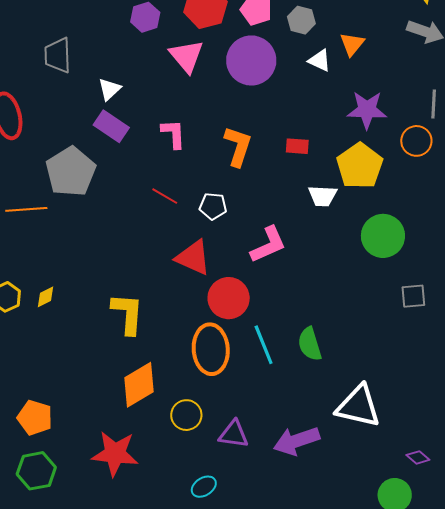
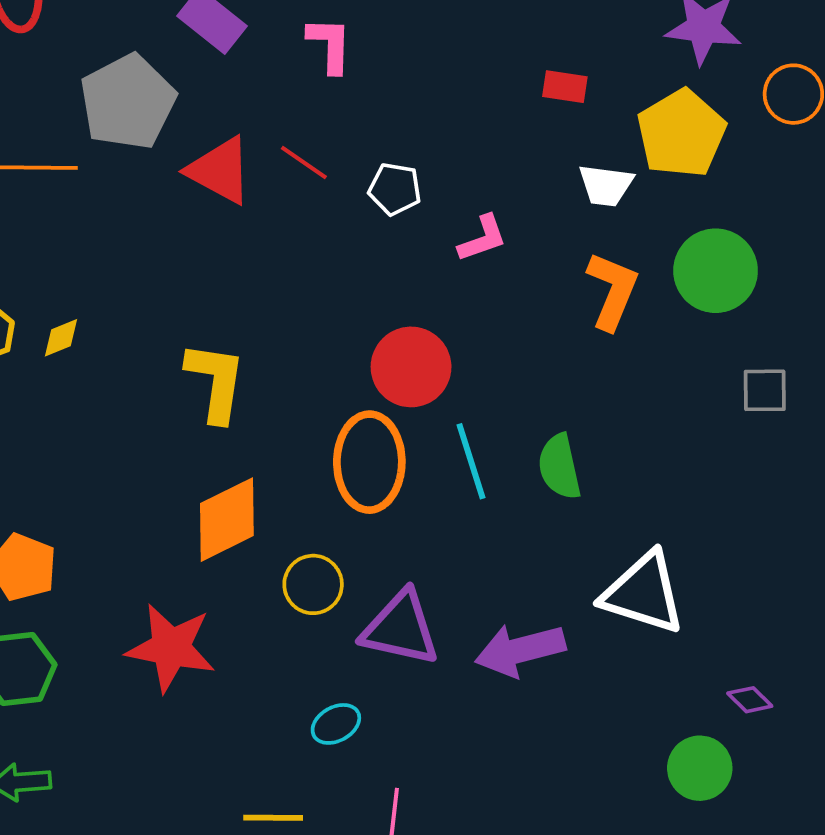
orange L-shape: (238, 146) -> (612, 291), moved
pink L-shape: (268, 245) -> (482, 238), moved, size x0.7
red triangle: (193, 258) -> (220, 170), moved
purple triangle: (234, 434) -> (401, 628), size x1.4

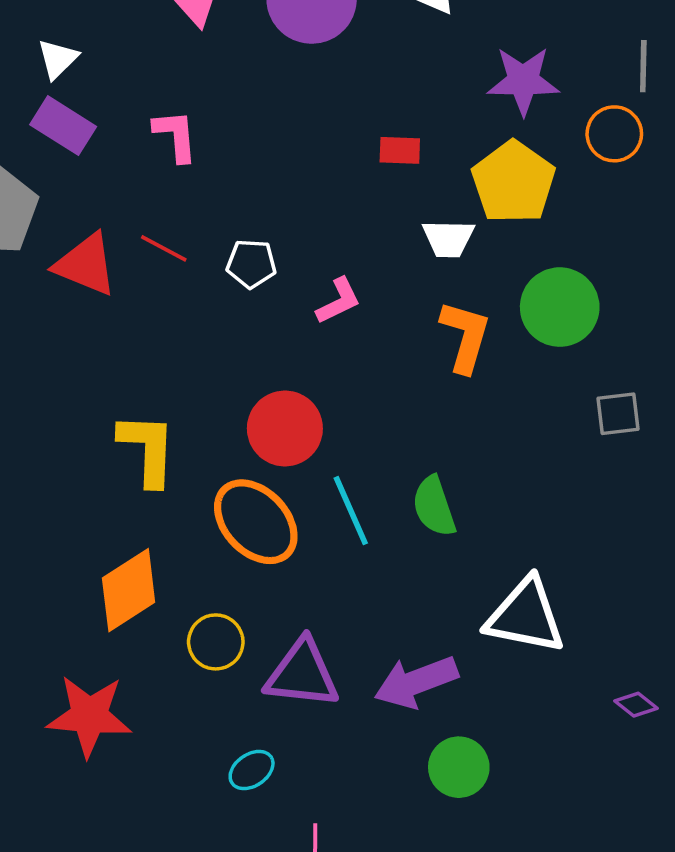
yellow L-shape: (216, 382) -> (147, 449), moved
orange ellipse: (369, 462) -> (256, 522), turned -38
green circle: (700, 768) -> (459, 767), moved

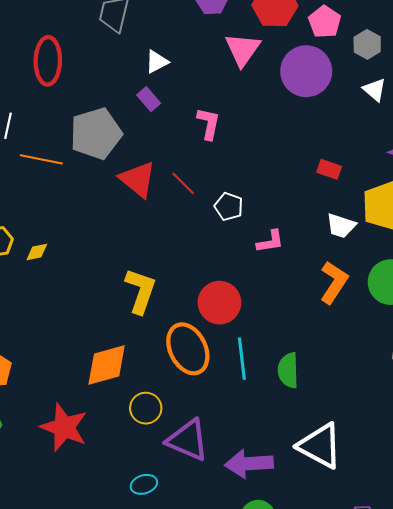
purple rectangle: (63, 126) -> (149, 99), size x0.7

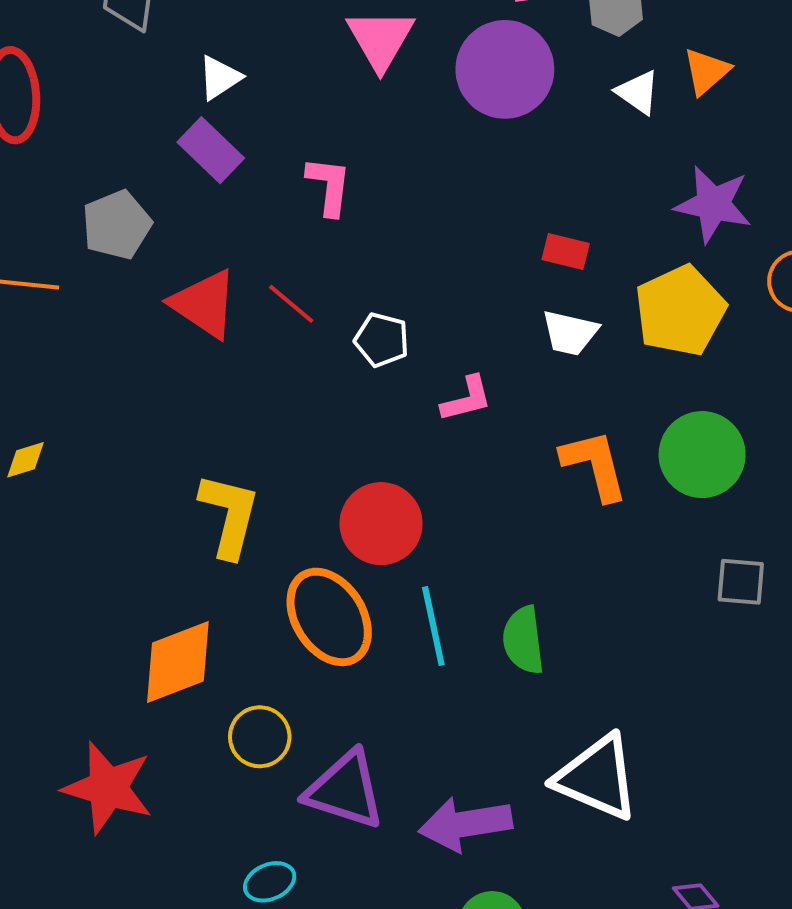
purple rectangle: (149, 99) -> (211, 150), size x1.4
gray pentagon: (96, 134) -> (117, 225), size x0.7
white trapezoid: (341, 226) -> (570, 333), moved
orange L-shape: (334, 282) -> (595, 465), turned -42

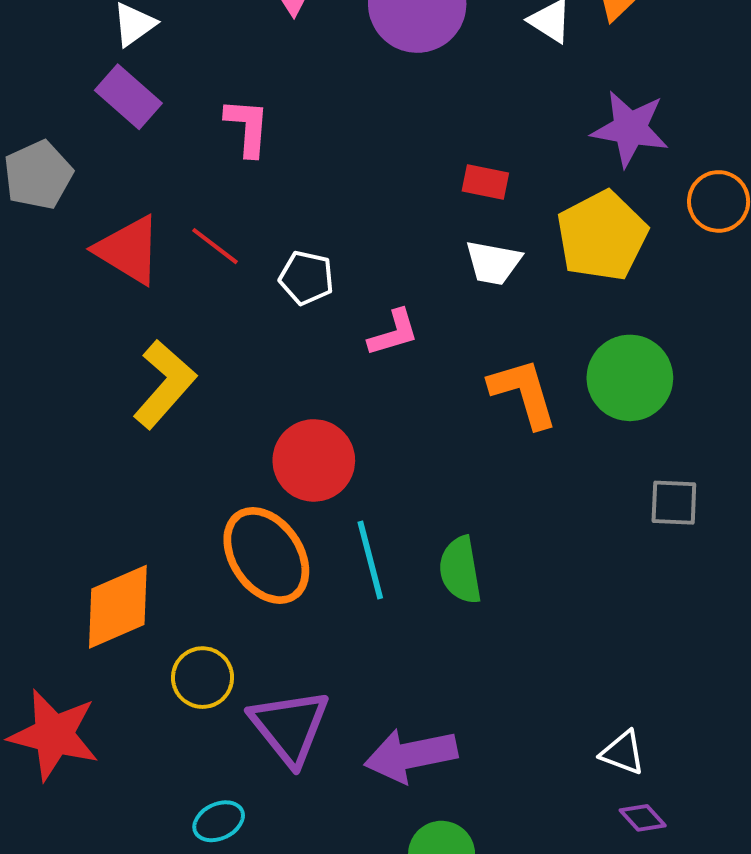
yellow L-shape: (229, 515) -> (165, 384), moved, turned 30
white triangle: (597, 778) -> (623, 753), moved, size x0.5
purple triangle: (345, 790) -> (290, 727), turned 36

